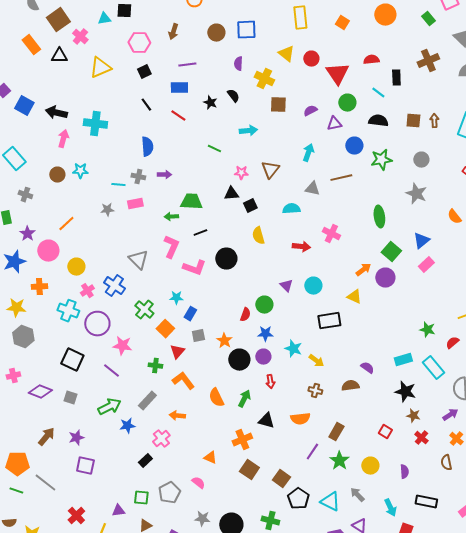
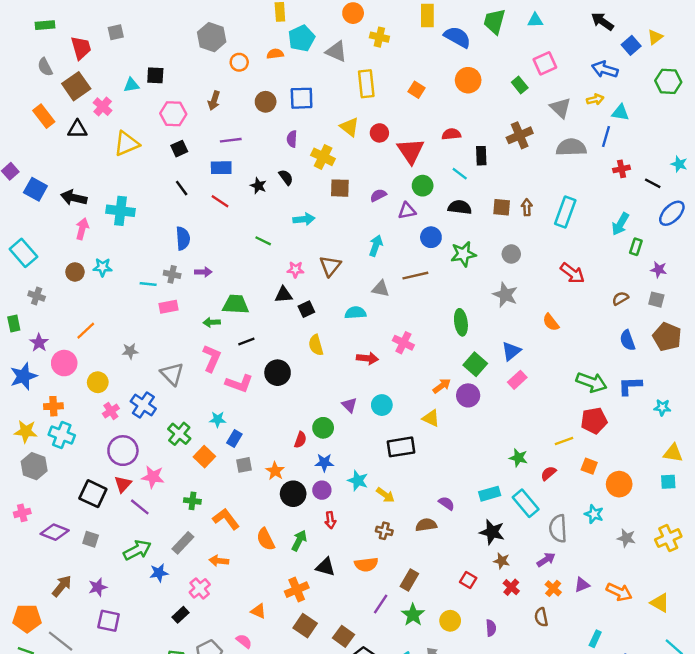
gray star: (107, 210) -> (130, 351), moved
cyan cross: (68, 311) -> (62, 435), moved
red triangle: (177, 352) -> (123, 484), moved

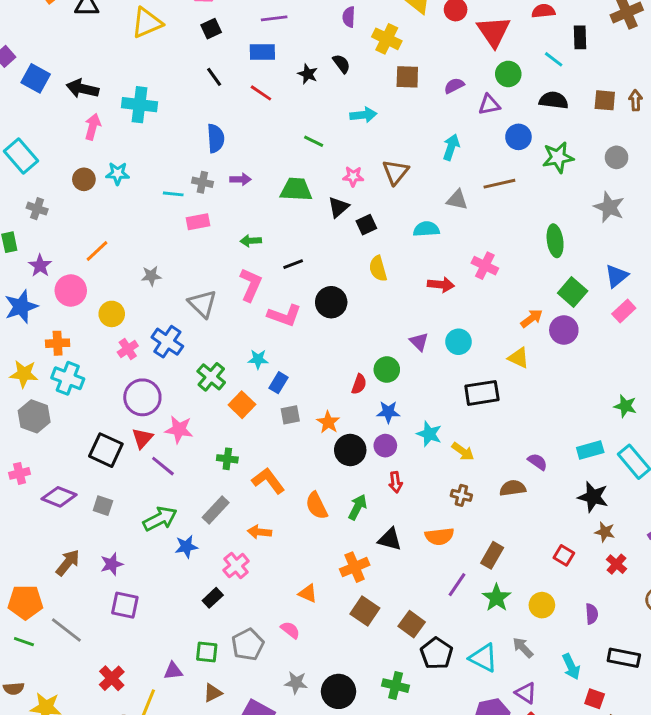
black triangle: (284, 295) -> (339, 207), turned -36
green trapezoid: (236, 304) -> (296, 190), moved

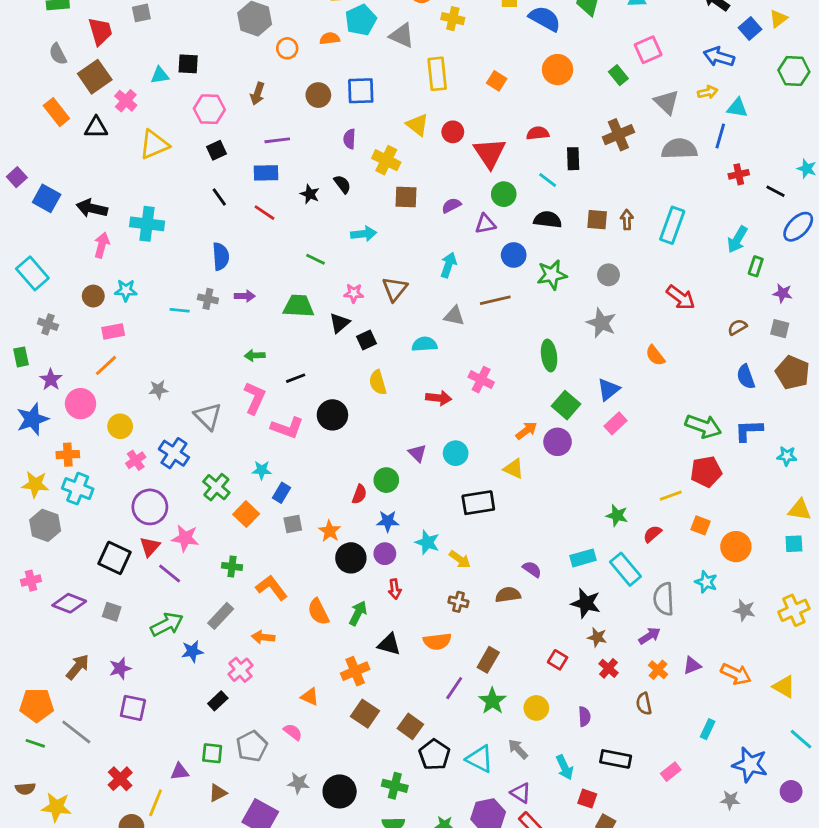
pink rectangle: (198, 222) -> (113, 331), moved

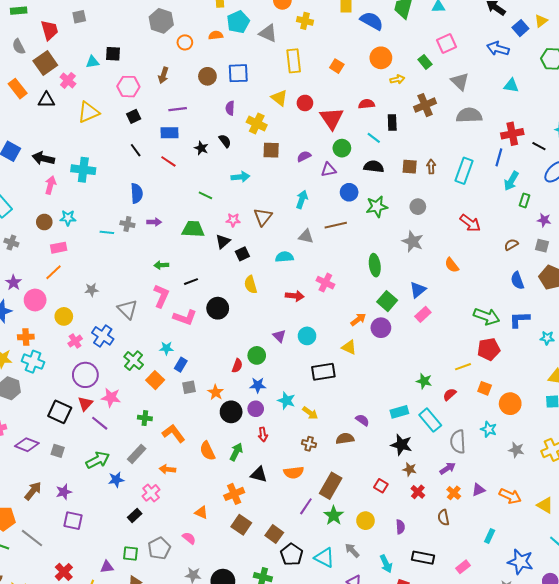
yellow arrow: (708, 92) -> (397, 79), moved
blue line: (720, 136) -> (499, 157), moved
red cross: (739, 174) -> (512, 134), size x1.5
brown rectangle: (488, 660) -> (331, 486), size x1.4

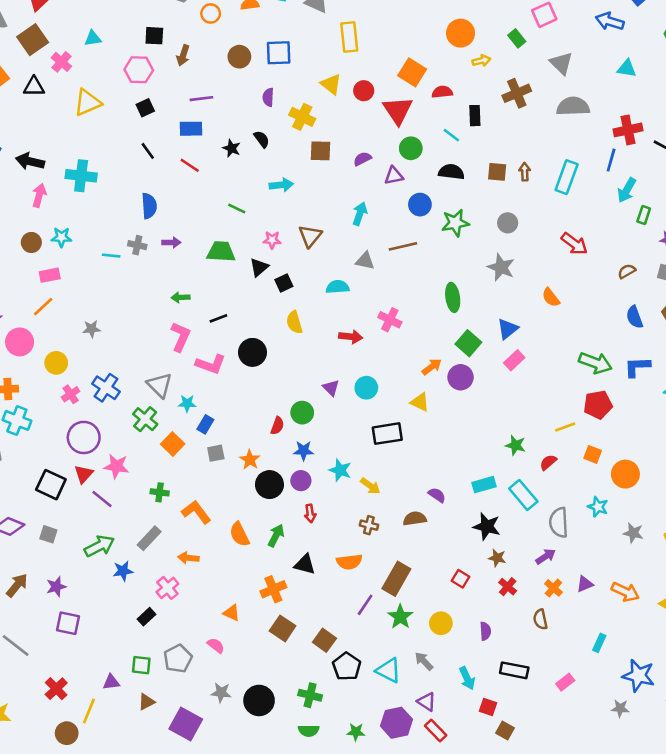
black square: (113, 54) -> (154, 36), moved
orange square: (337, 66) -> (412, 72), moved, size x1.5
gray triangle: (127, 309) -> (160, 385), moved

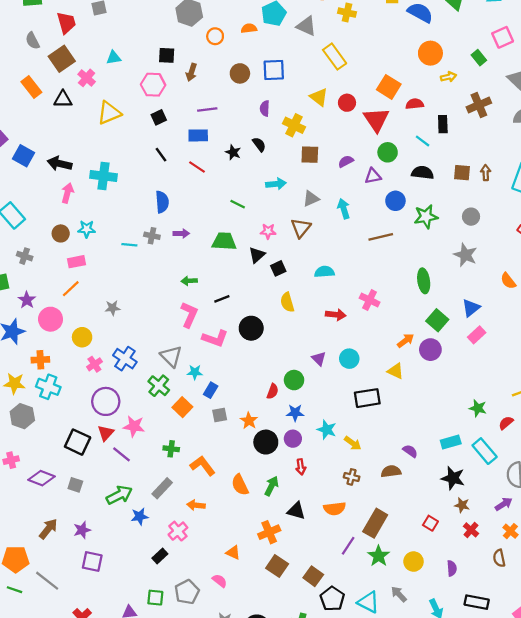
yellow rectangle: (349, 37) -> (335, 57), turned -30
cyan arrow: (360, 214) -> (344, 209), turned -36
gray triangle: (365, 261) -> (311, 199), moved, turned -36

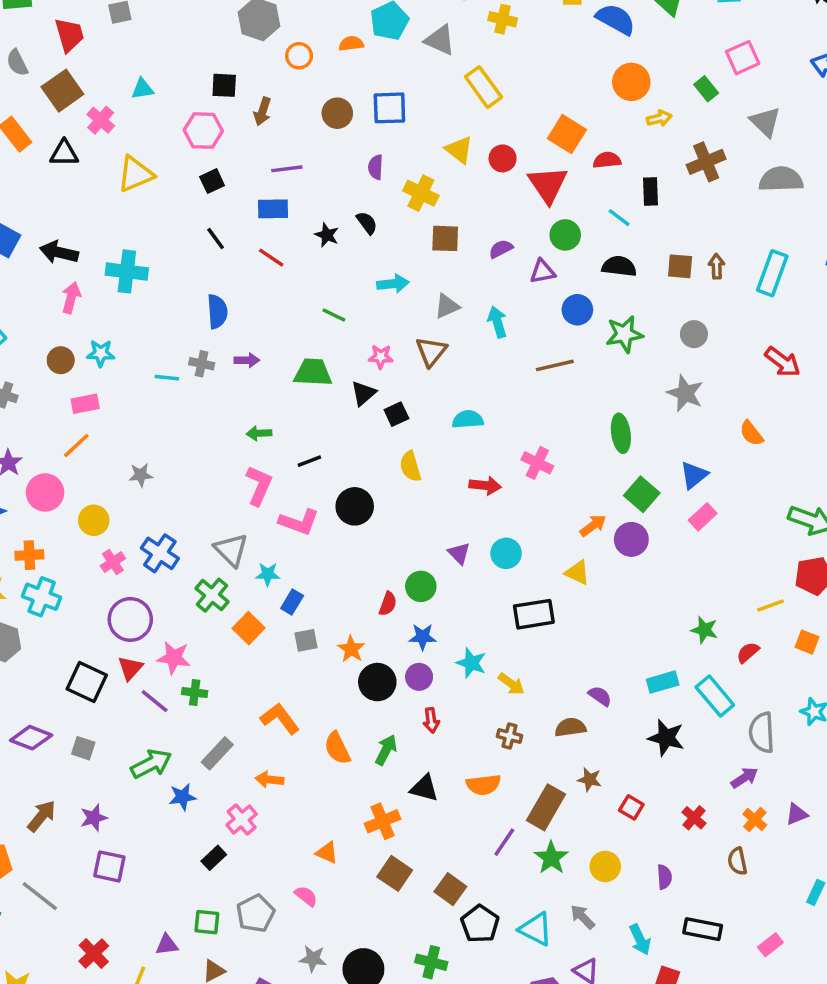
green cross: (171, 449) -> (195, 693), moved
brown star: (462, 505) -> (590, 779), moved

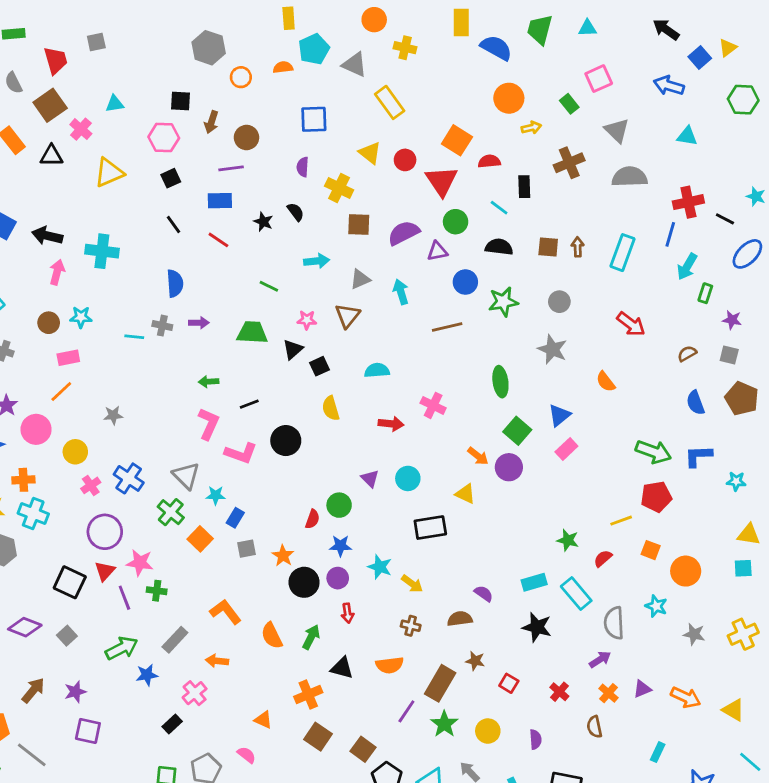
brown circle: (337, 113) -> (246, 137), moved
purple semicircle: (501, 249) -> (404, 233), size x1.6
orange arrow: (593, 525) -> (478, 456), turned 75
purple line: (155, 701) -> (124, 598), turned 30
gray square: (83, 748) -> (67, 636), turned 30

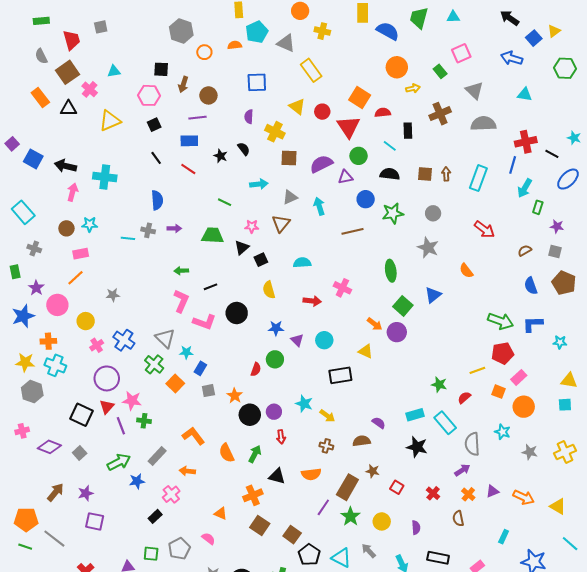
pink rectangle: (566, 449) -> (519, 377), moved
blue star: (340, 546) -> (276, 328), moved

